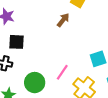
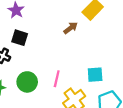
pink line: (62, 72) -> (57, 79), turned -35

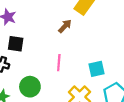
pink line: (57, 79) -> (59, 63), moved

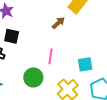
green circle: (30, 87) -> (33, 77), moved

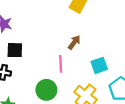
brown arrow: (58, 23) -> (74, 42), moved

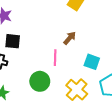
cyan square: (99, 65) -> (92, 62), turned 35

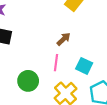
pink line: (55, 58) -> (56, 63), moved

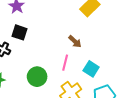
brown arrow: (64, 39) -> (75, 41), turned 80

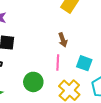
brown arrow: (75, 41) -> (63, 40), turned 40

